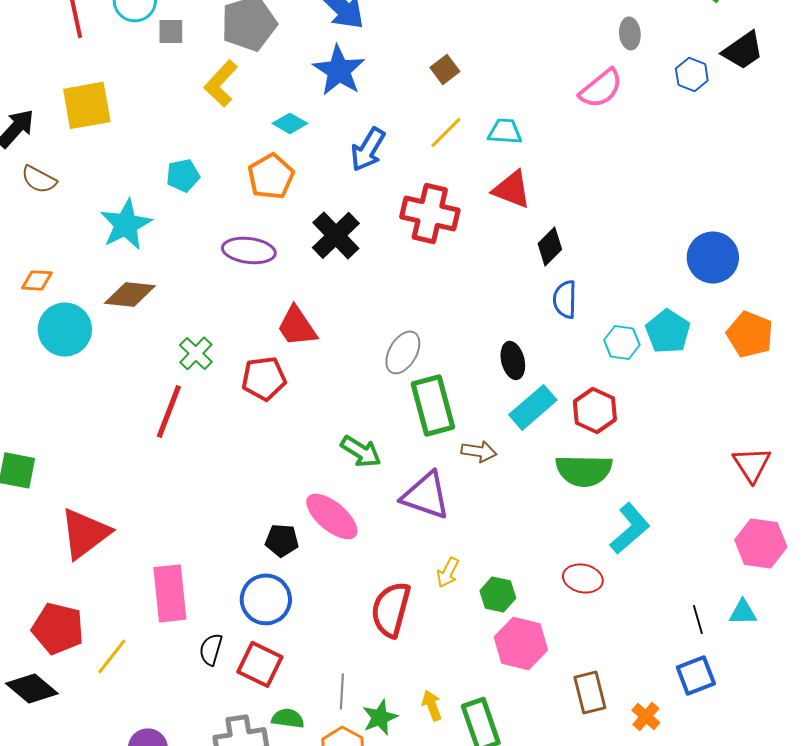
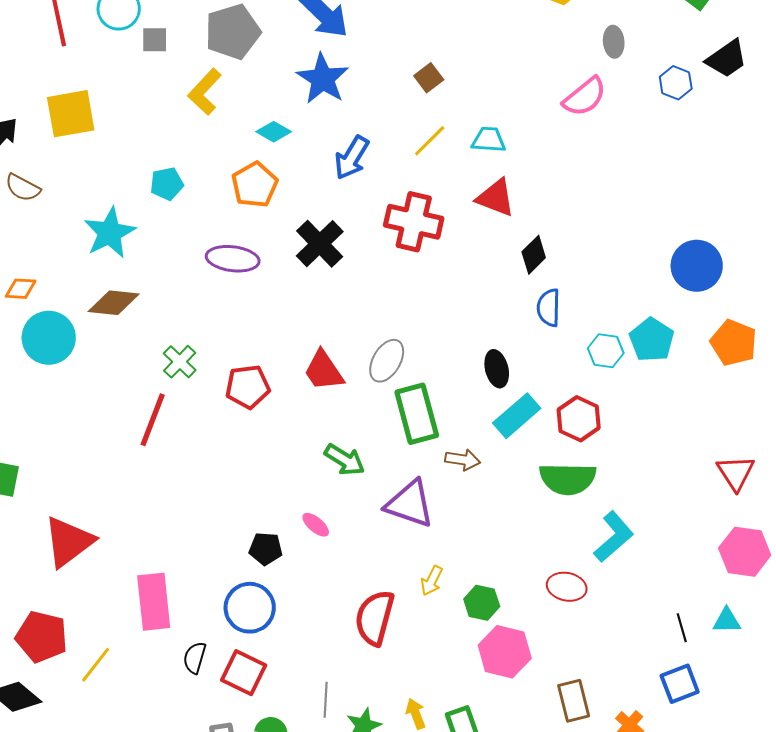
red trapezoid: (297, 326) -> (324, 371), moved
pink ellipse: (332, 516) -> (316, 525), size x0.5

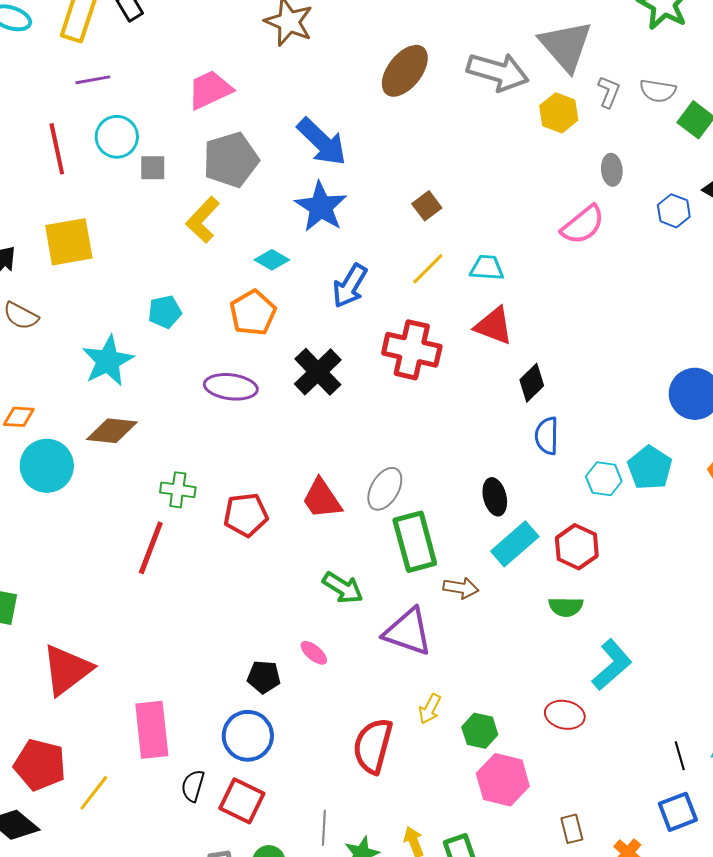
green cross: (180, 362) -> (178, 490), turned -36
green semicircle: (568, 479) -> (566, 607), size x0.6
brown rectangle: (574, 701) -> (572, 829), size x0.7

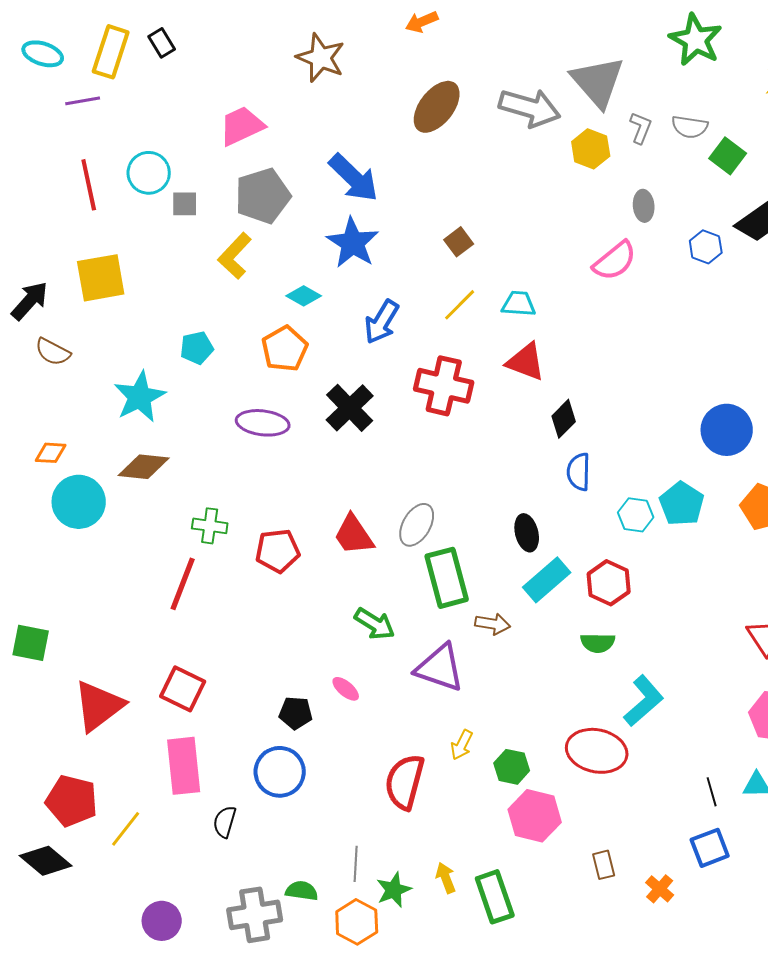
purple line: (93, 80) -> (83, 101), moved
red ellipse: (565, 715) -> (597, 751), size x1.5
red square: (242, 801) -> (183, 689), moved

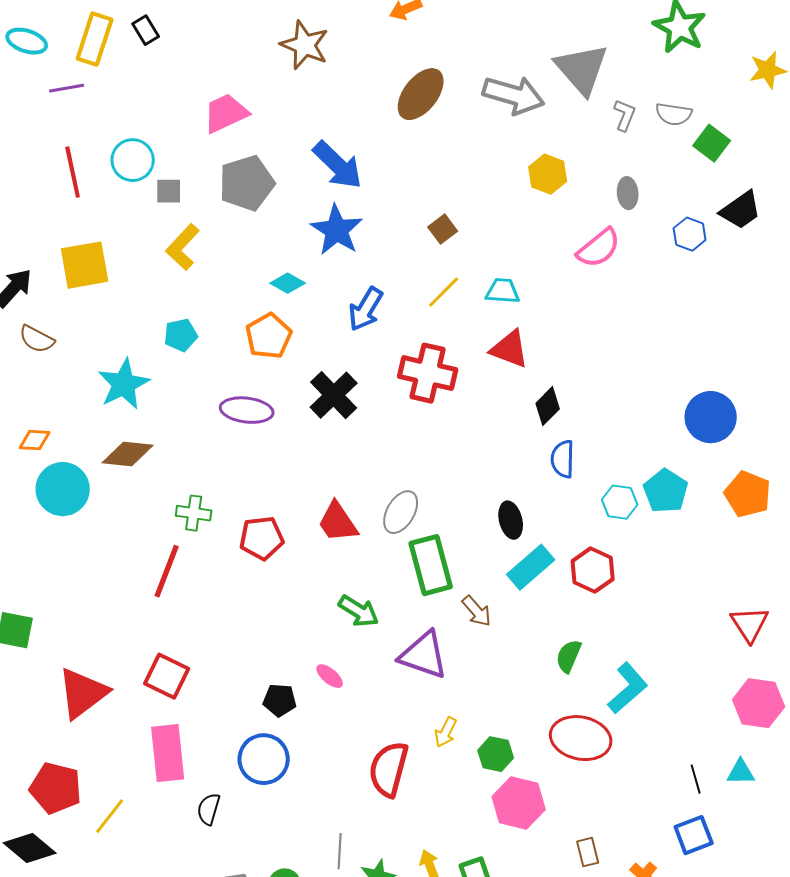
yellow hexagon: (591, 149) -> (548, 174), moved
yellow L-shape: (235, 256) -> (183, 247), moved
brown arrow: (493, 624) -> (477, 611), turned 40
green semicircle: (598, 643) -> (569, 656), moved, turned 112

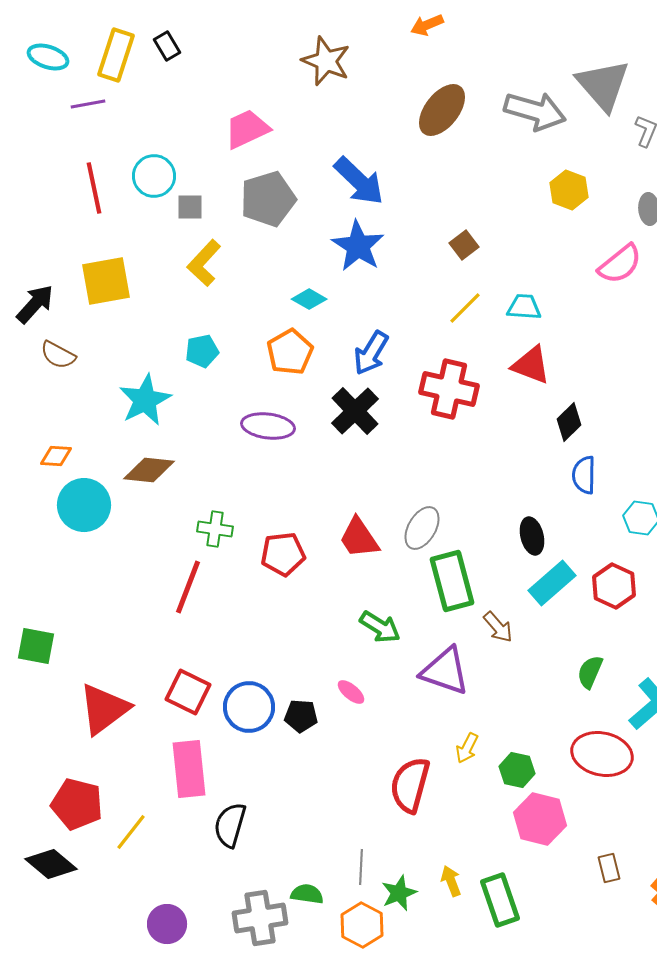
blue arrow: (366, 309) -> (371, 353), moved
blue circle: (264, 759) -> (249, 707), moved
black semicircle: (209, 809) -> (230, 825), size x1.4

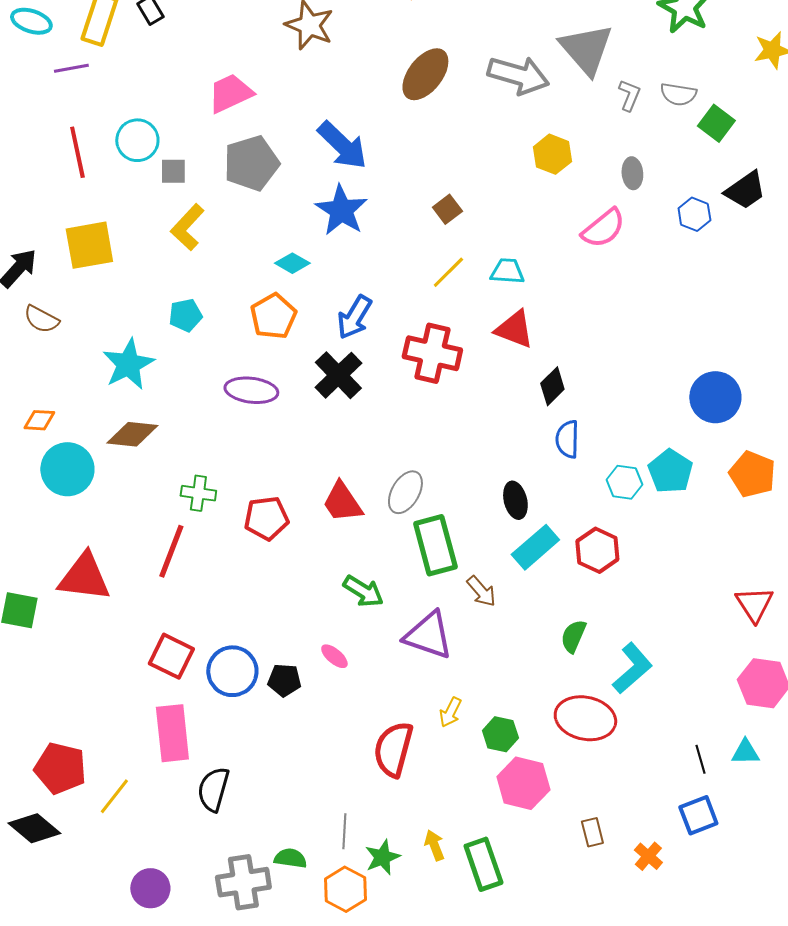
red triangle: (104, 709) -> (84, 577), moved, turned 44

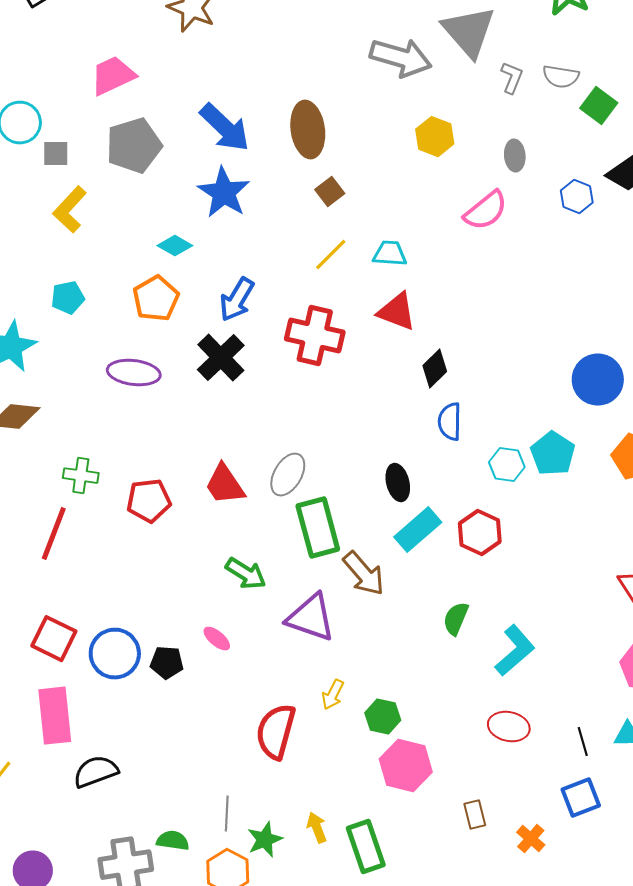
brown ellipse: (425, 74) -> (308, 130), moved, turned -46
brown arrow: (481, 591) -> (364, 574), size x1.4
red ellipse: (585, 718) -> (509, 727), moved, size x0.7
black semicircle: (213, 789) -> (96, 772), turned 54

